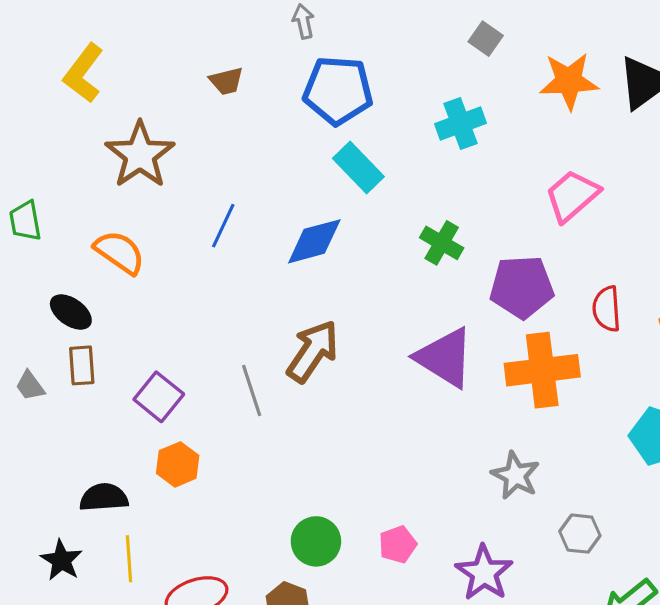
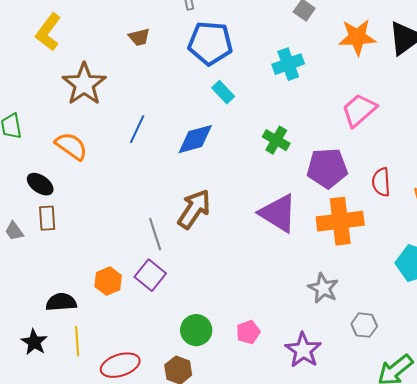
cyan rectangle: (358, 167) -> (223, 92), size x0.7
purple square: (159, 397) -> (150, 275), moved

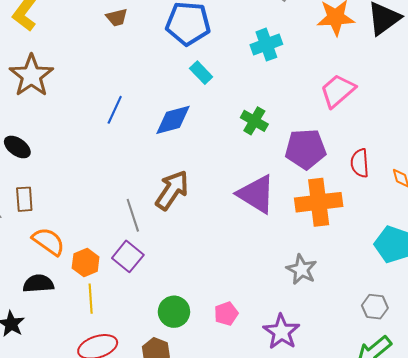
brown star: (84, 84) -> (31, 76), moved
orange semicircle: (71, 146) -> (48, 241), moved
black ellipse: (40, 184) -> (17, 147), moved
gray hexagon: (364, 325) -> (375, 307), moved
yellow line: (77, 341) -> (91, 299), moved

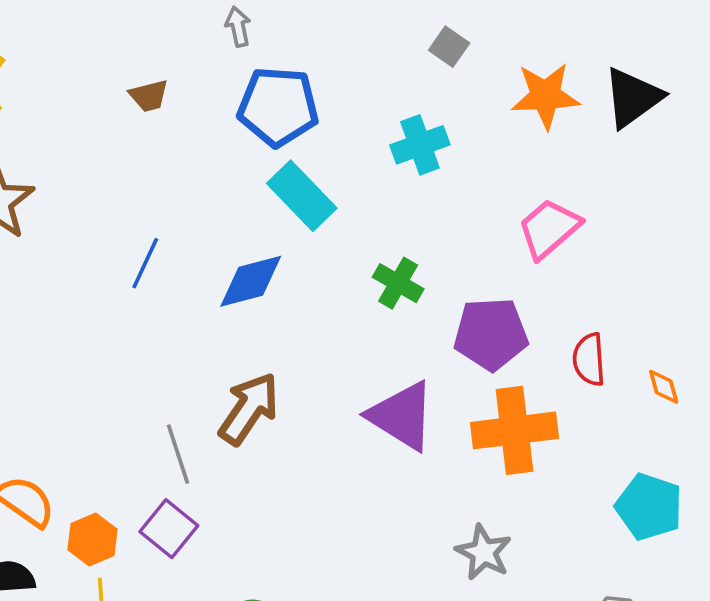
cyan rectangle: (201, 73) -> (302, 196), size x1.6

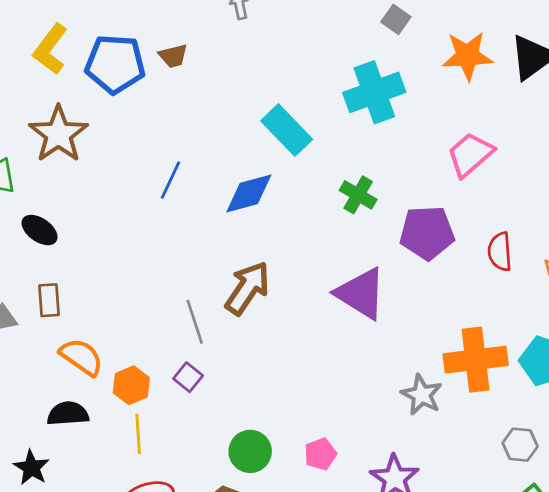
blue pentagon: (278, 107) -> (115, 64), moved
cyan cross: (420, 145) -> (374, 92), size x1.4
orange cross: (514, 430) -> (476, 360), moved
purple square: (169, 529) -> (188, 377), size x0.7

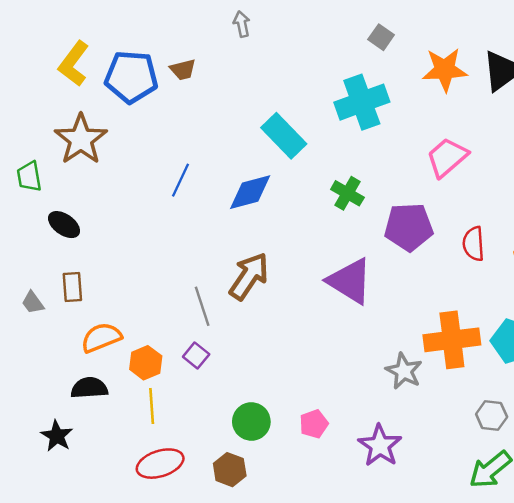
orange semicircle: (81, 357) -> (101, 337), turned -57

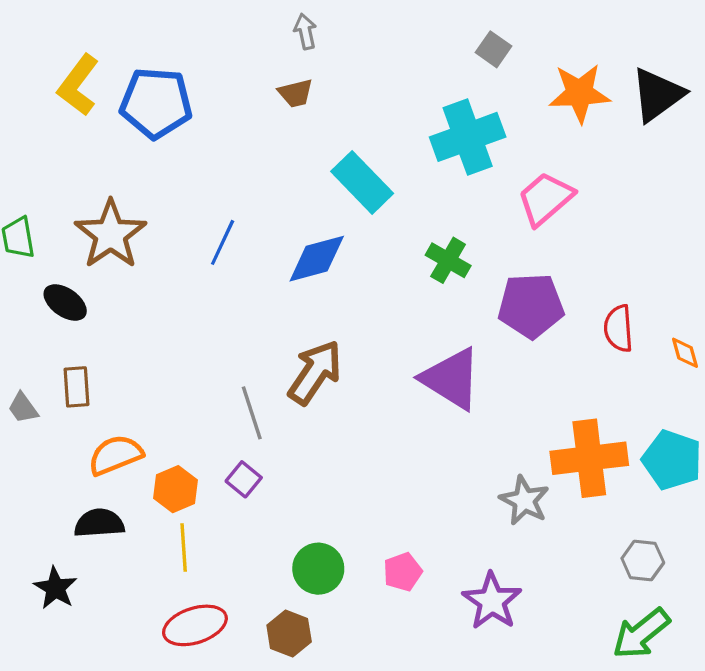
brown trapezoid: (183, 70) -> (296, 93), moved
brown star: (81, 139) -> (111, 234), moved
pink trapezoid: (447, 157) -> (545, 199), moved

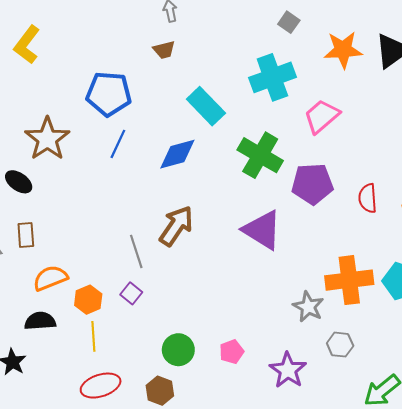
blue pentagon: (156, 103) -> (109, 94), moved
green cross: (448, 260) -> (260, 155), size x1.6
gray hexagon: (643, 561) -> (340, 345), moved

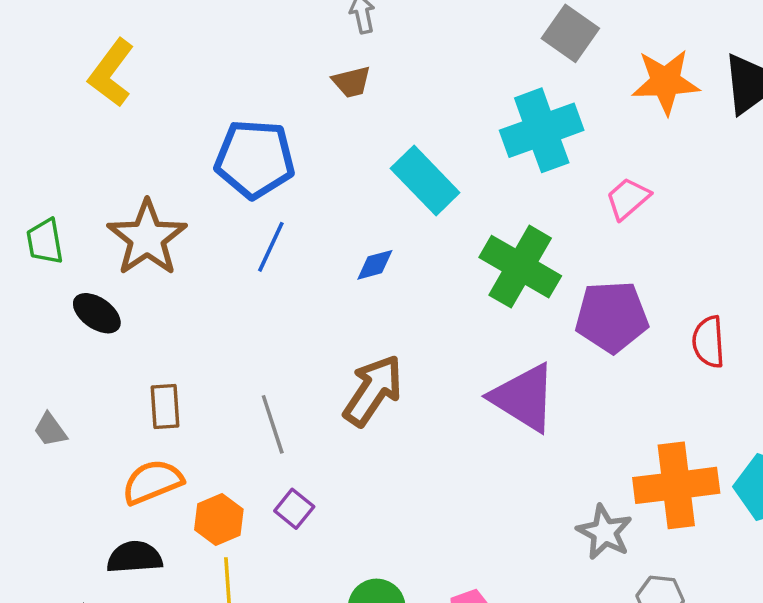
gray square: (289, 22) -> (570, 33), size x1.4
pink trapezoid: (322, 116) -> (628, 198), size x0.7
blue diamond: (177, 154) -> (375, 265), size x0.6
brown rectangle: (26, 235) -> (165, 407), moved
gray line: (136, 251) -> (273, 424), moved

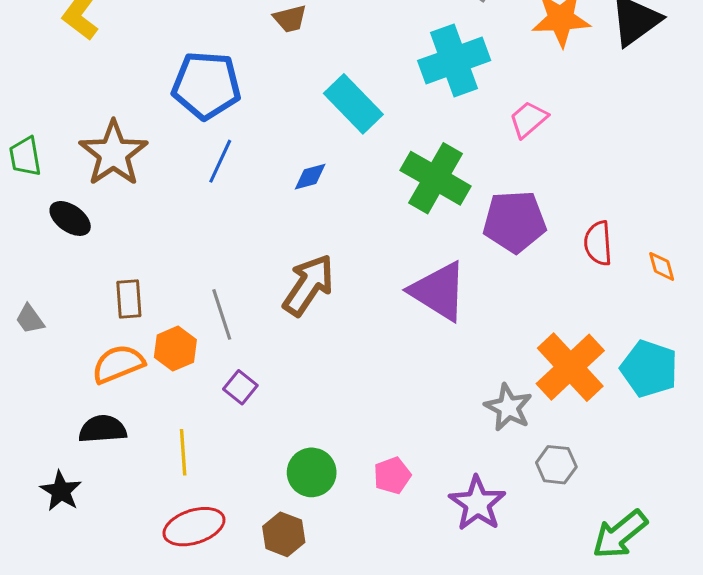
orange cross: (676, 485) -> (570, 367), turned -36
orange hexagon: (219, 520) -> (175, 349), moved

